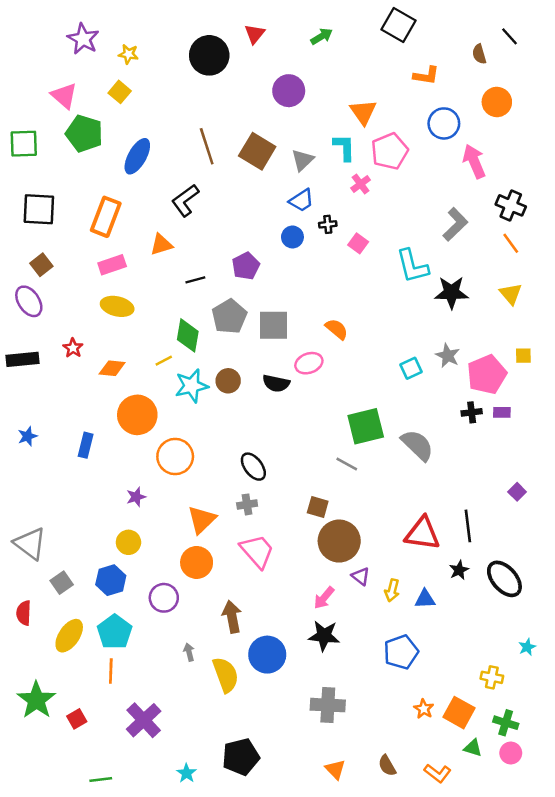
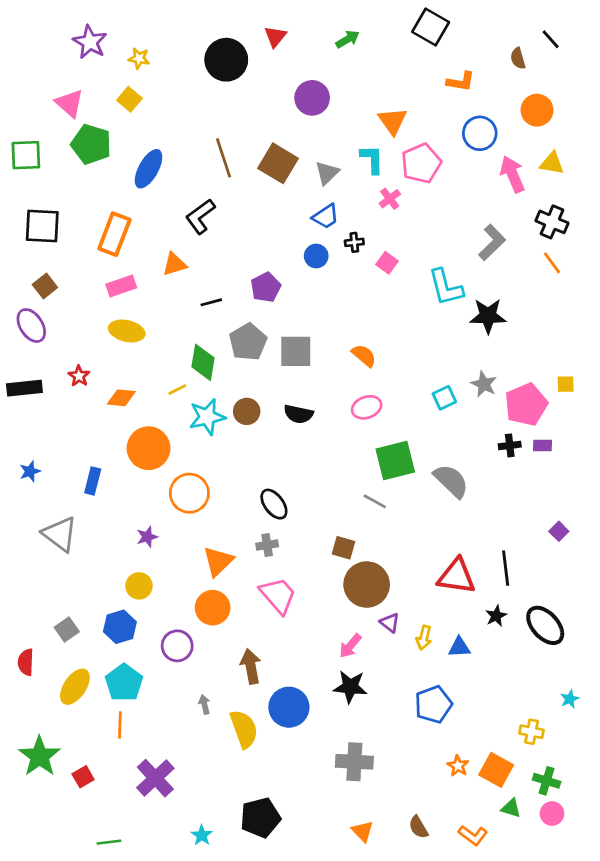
yellow triangle: (511, 294) -> (552, 163), moved, turned -40
pink ellipse: (309, 363) -> (367, 407), moved
gray triangle: (30, 544) -> (60, 534), moved

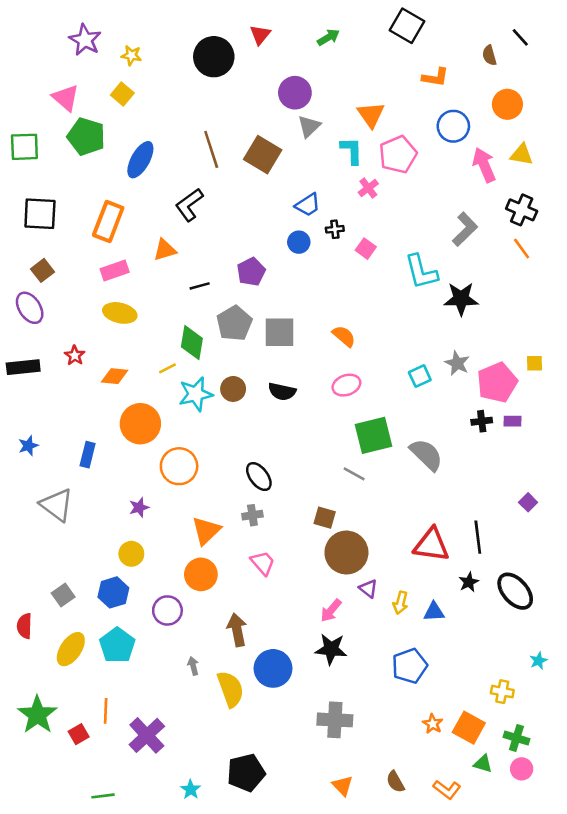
gray triangle: (327, 173) -> (309, 126), moved
pink trapezoid: (278, 595) -> (263, 563), size x0.7
orange line: (120, 725) -> (106, 711), moved

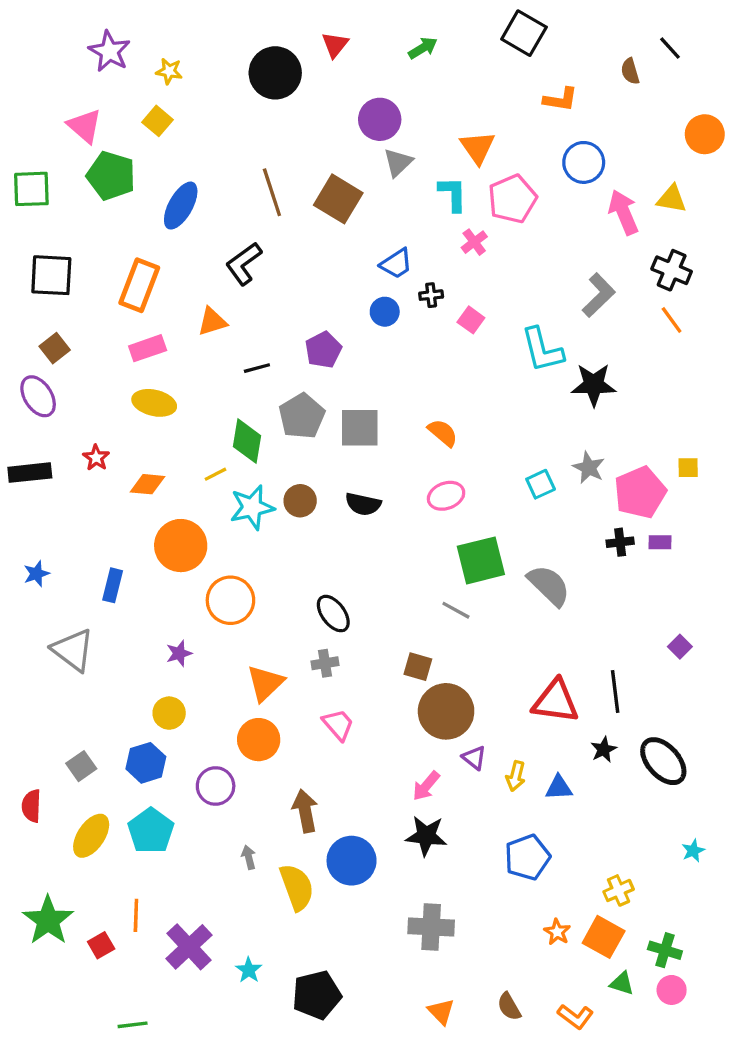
orange circle: (507, 104) -> (705, 134), moved
yellow cross: (502, 692) -> (619, 890), moved, turned -35
cyan star: (191, 789) -> (249, 970), moved

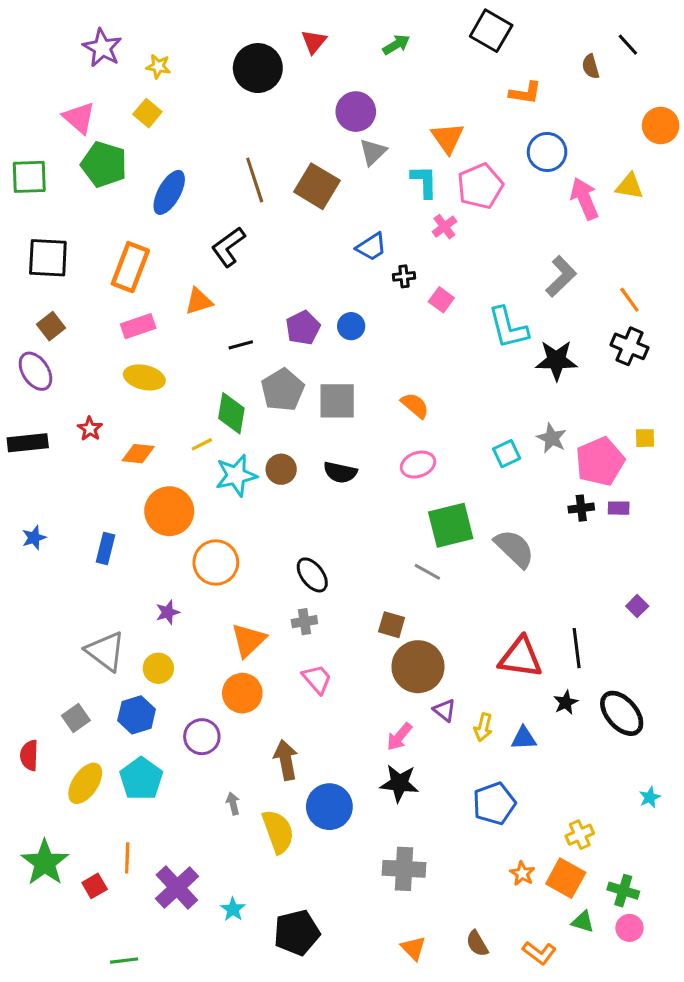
black cross: (672, 270) -> (629, 346), moved
blue circle: (385, 312) -> (351, 326), moved
gray triangle: (73, 650) -> (105, 651), moved

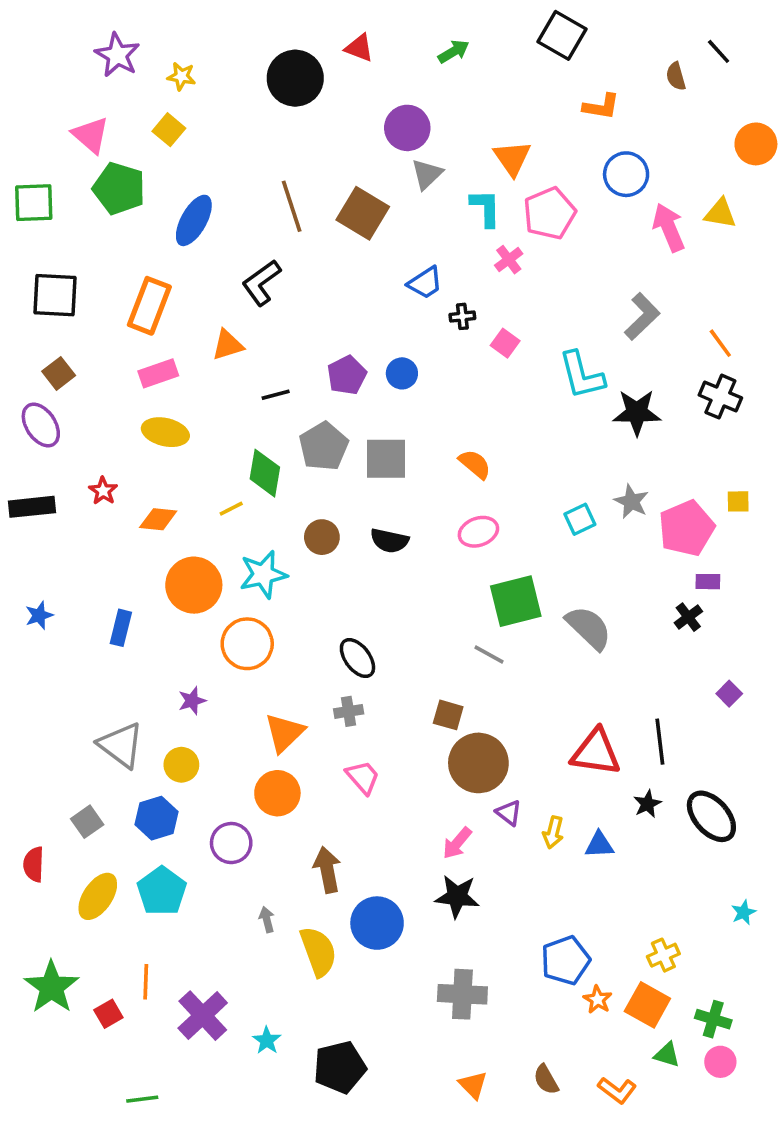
red triangle: (314, 42) -> (359, 48), turned -48
cyan star: (236, 475) -> (263, 574), moved
black cross: (581, 508) -> (688, 617), moved, turned -30
blue pentagon: (494, 804) -> (566, 960), moved

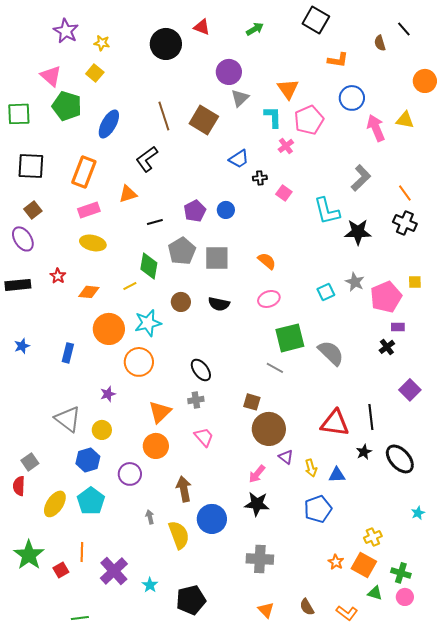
purple square: (729, 694) -> (410, 390), size x1.5
gray square: (87, 822) -> (30, 462), moved
yellow arrow: (553, 832) -> (311, 468), turned -30
blue pentagon: (566, 960) -> (318, 509), moved

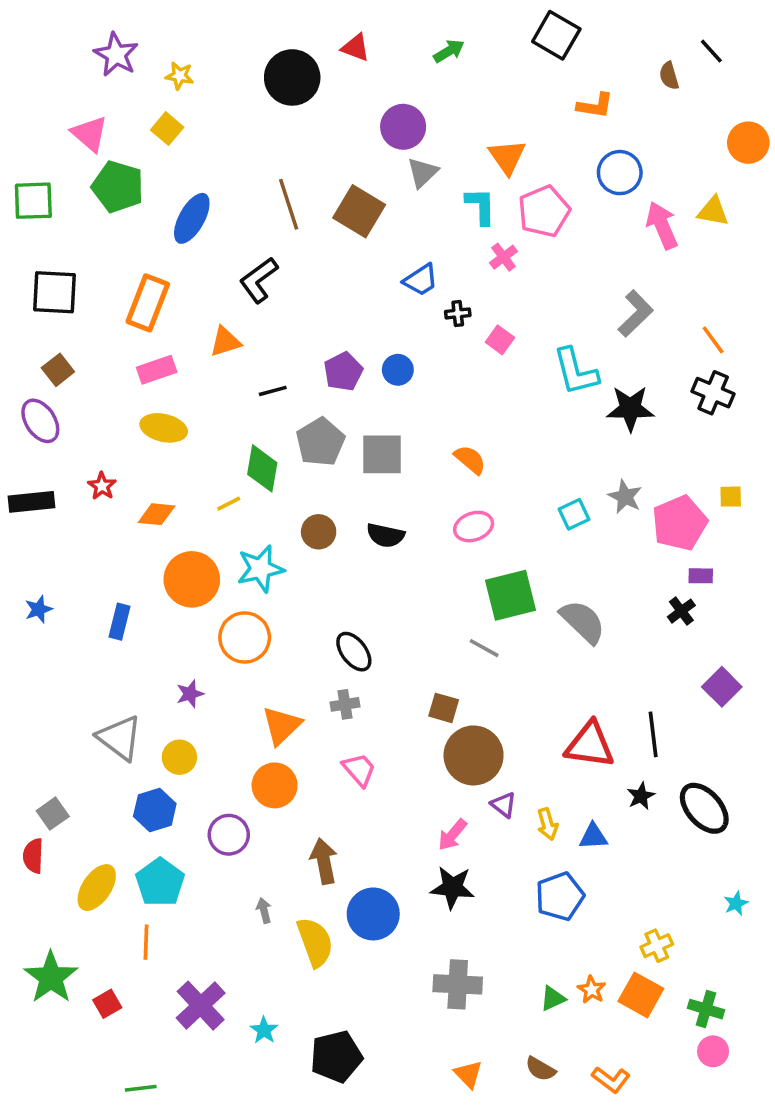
orange line: (82, 552) -> (146, 942), moved
green triangle: (375, 593) -> (553, 998), moved, turned -42
brown semicircle: (307, 607) -> (540, 1069), turned -30

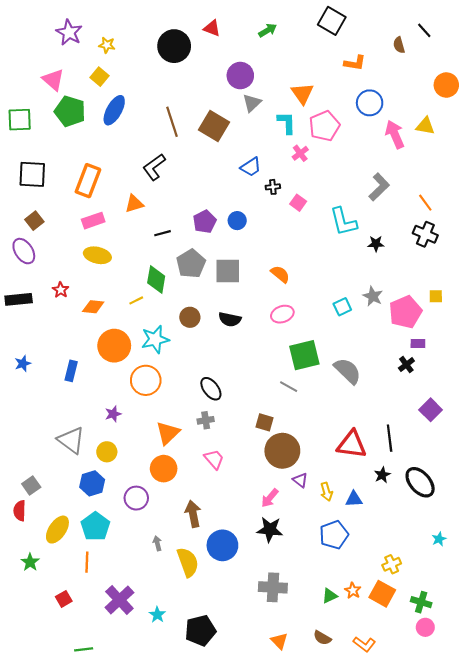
blue ellipse: (192, 218) -> (114, 110), moved
black star: (630, 409) -> (376, 244), size x0.6
green star: (51, 977) -> (30, 562), moved, size x0.6

